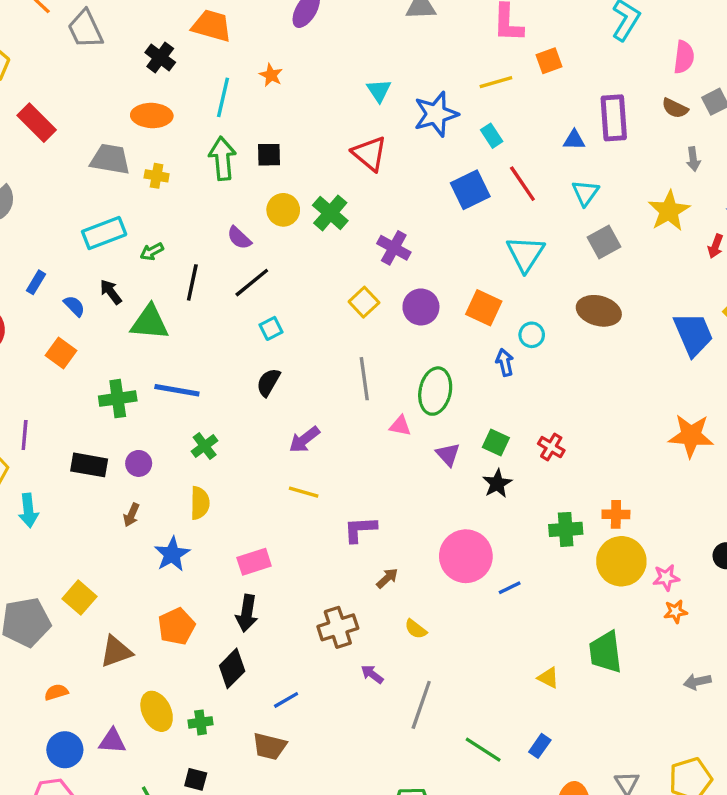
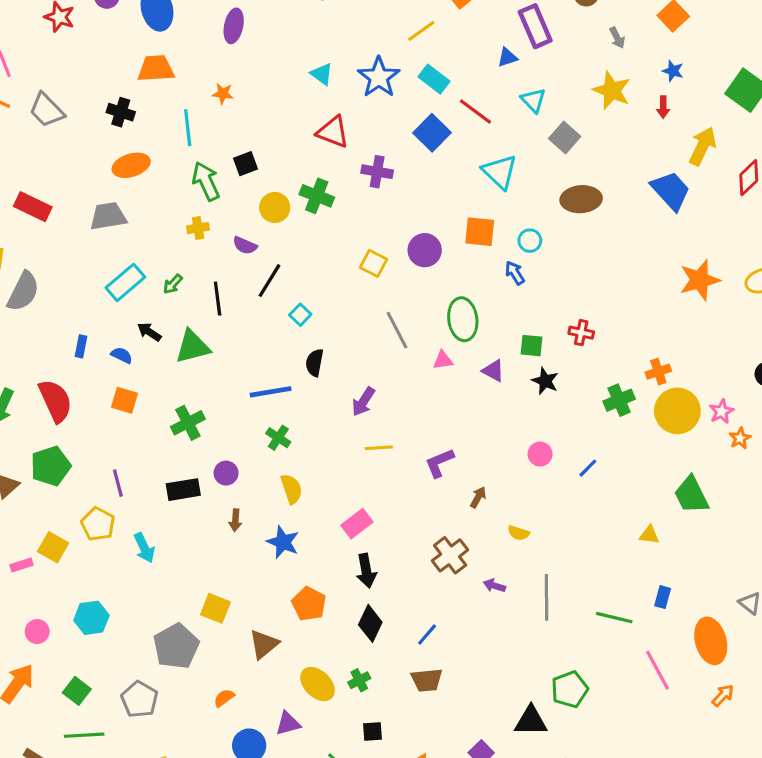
cyan rectangle: (492, 136) -> (434, 79), size x1.4
yellow cross: (157, 176) -> (198, 228), moved
purple cross: (394, 248) -> (377, 172), moved
blue line: (177, 390) -> (271, 392), moved
pink circle: (466, 556) -> (540, 454), size x0.5

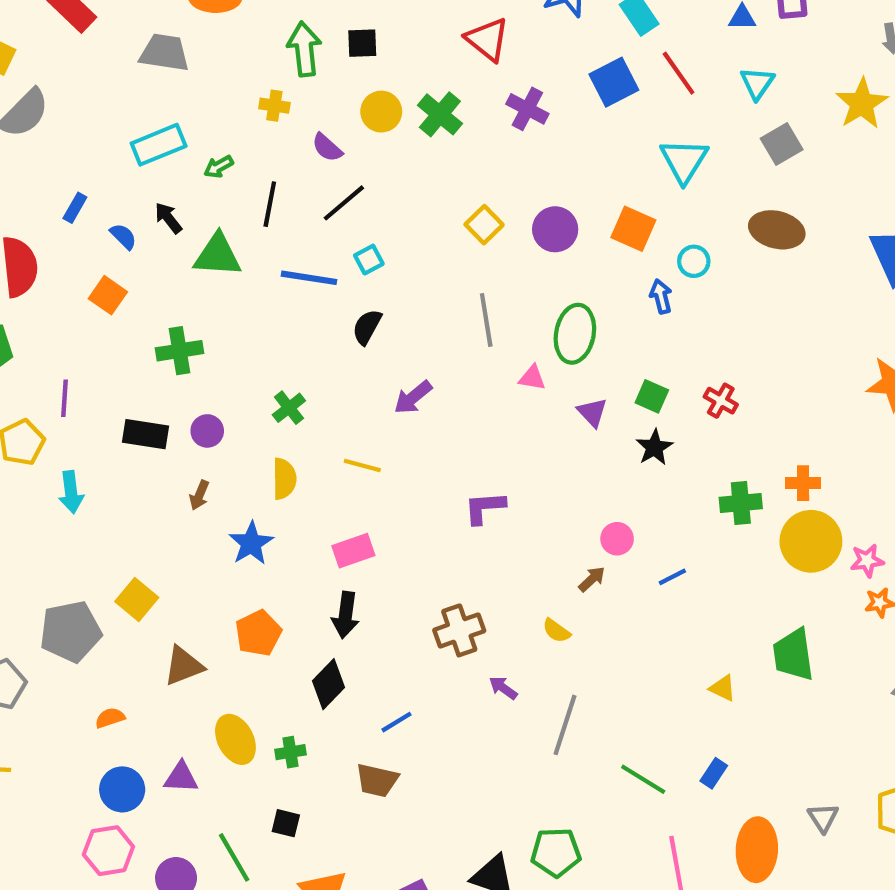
blue line: (271, 392) -> (309, 278), moved
yellow line: (379, 448) -> (362, 466), moved
brown arrow: (478, 497) -> (592, 579), moved

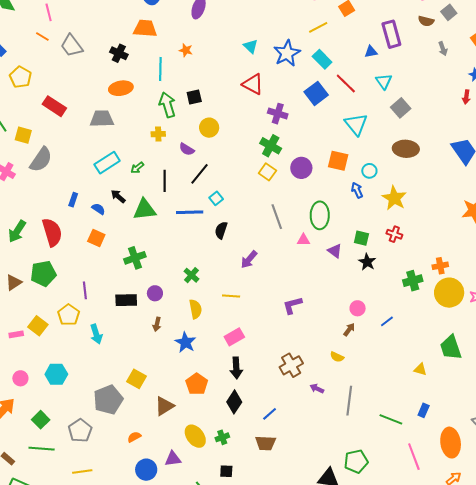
yellow star: (862, 104) -> (394, 198), moved
green cross: (440, 114) -> (271, 146), moved

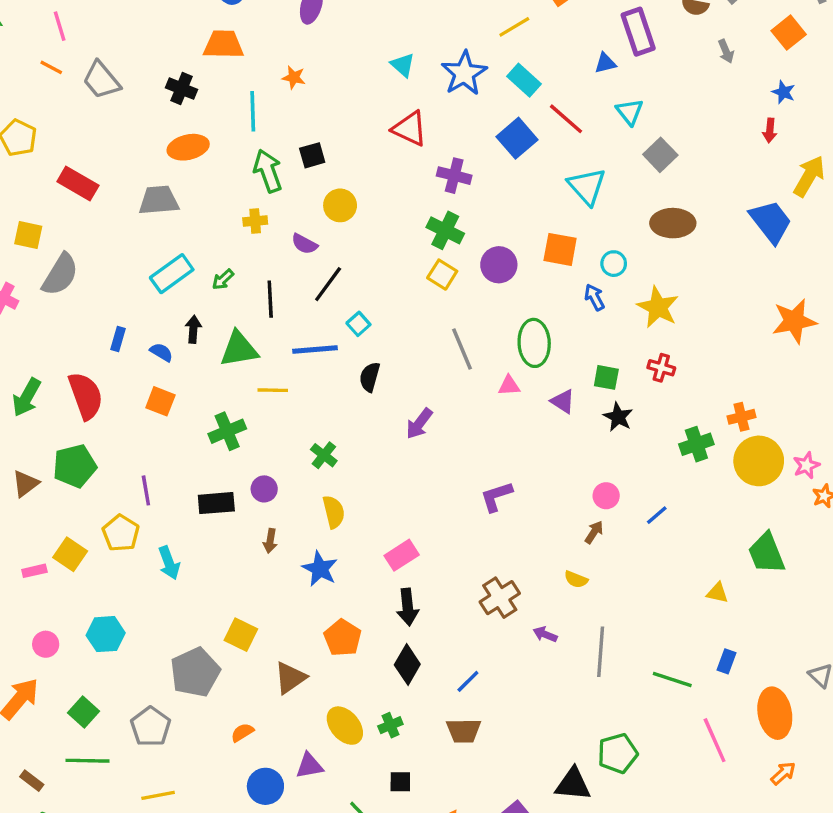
black arrow: (118, 196) -> (193, 329), turned 56
yellow line: (231, 296) -> (273, 390), moved

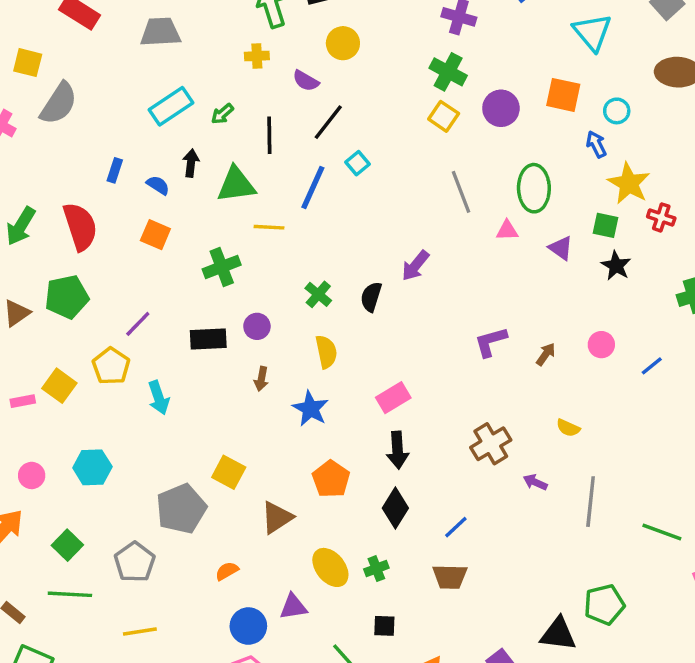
yellow star: (658, 307) -> (629, 183), moved
blue line: (315, 349) -> (313, 188), turned -63
black semicircle: (370, 377) -> (371, 297), moved
purple line: (146, 490) -> (138, 324), turned 52
brown arrow: (594, 532) -> (546, 354), moved

